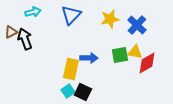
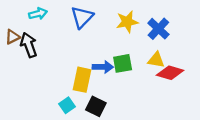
green square: (120, 55) -> (123, 63), moved
red diamond: (147, 63) -> (170, 73), turned 45
cyan square: (68, 91) -> (67, 105), moved

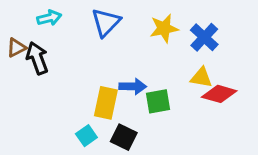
green square: (123, 63) -> (158, 101), moved

